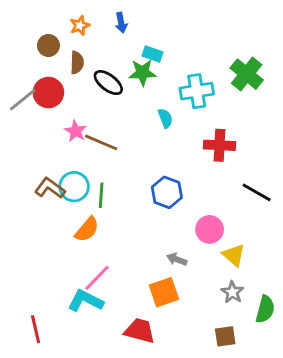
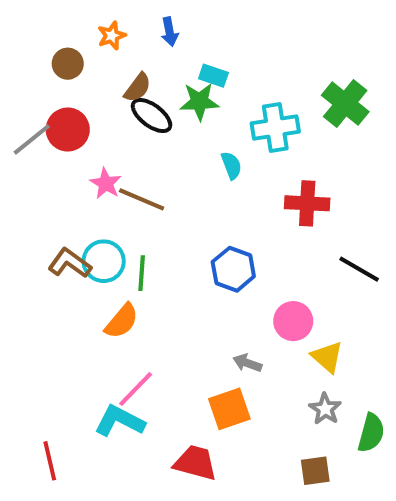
brown semicircle: (77, 63) -> (138, 88), moved, turned 35

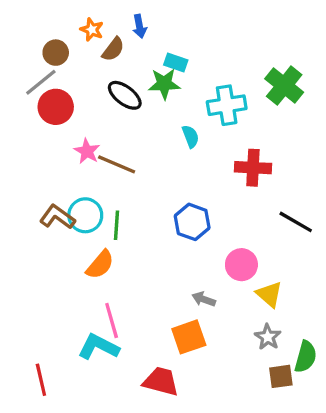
orange star: (112, 36) -> (92, 30), turned -30
brown semicircle: (138, 88) -> (113, 49), moved
gray line: (32, 139) -> (41, 82), moved
pink line: (136, 389) -> (112, 321), turned -60
brown square: (315, 471) -> (281, 376), moved

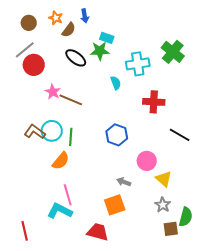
brown circle: (56, 53) -> (29, 23), moved

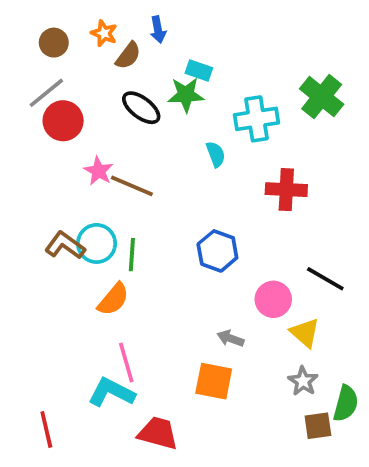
black line: (180, 135) -> (325, 279), moved
orange square: (115, 205) -> (214, 381), turned 30
red trapezoid: (98, 232) -> (158, 433), moved

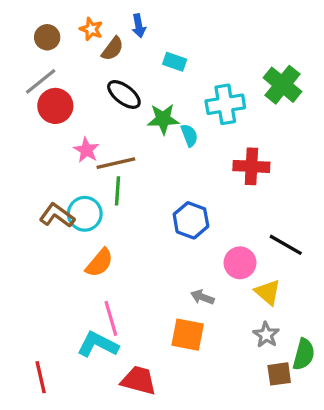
green star: (186, 95) -> (163, 119), moved
brown line: (132, 186) -> (116, 163), turned -36
green line: (132, 255) -> (117, 191), moved

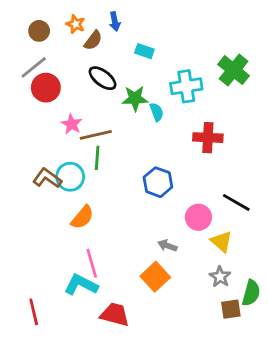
orange square: (188, 335) -> (155, 277), turned 36

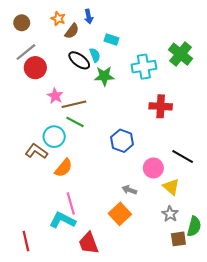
brown circle: (39, 31) -> (22, 23), moved
cyan semicircle: (157, 112) -> (95, 55), moved
green line: (97, 158) -> (75, 122), turned -66
brown L-shape: (47, 178) -> (36, 151), moved
red trapezoid: (115, 315) -> (89, 243), turned -125

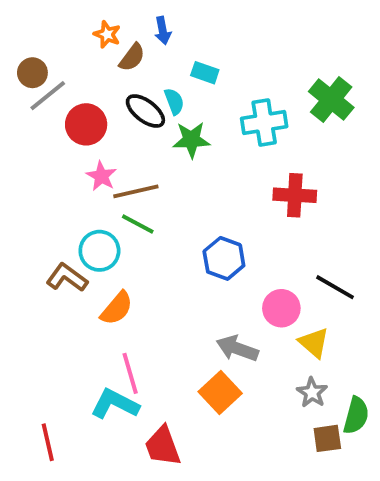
brown circle: (22, 23) -> (32, 73), moved
red circle: (35, 68) -> (86, 124), moved
gray arrow: (129, 190) -> (237, 348), size x1.5

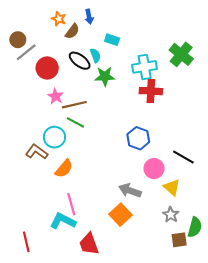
red cross: (295, 195) -> (151, 91), moved
blue hexagon: (224, 258) -> (138, 138), moved

